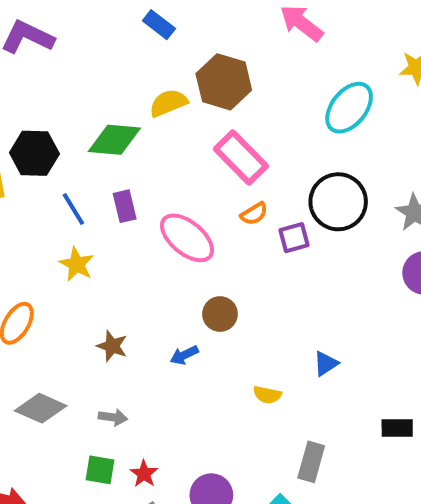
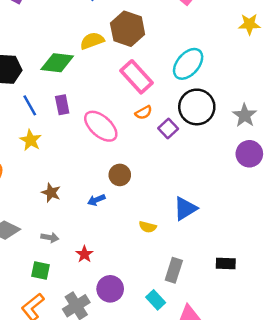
cyan ellipse: (349, 108) -> (188, 64), moved
purple square: (294, 238) -> (168, 129), turned -30
blue triangle: (326, 363) -> (185, 209), size x1.5
black rectangle: (397, 428) -> (226, 263), moved
red star: (144, 474) -> (84, 254), moved

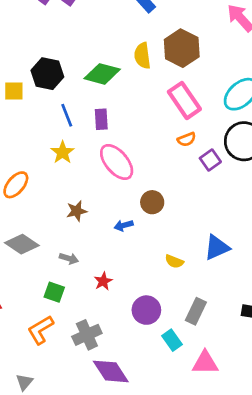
yellow semicircle: (92, 41) -> (142, 56), turned -85
pink ellipse: (101, 126) -> (117, 162), moved
brown star: (51, 193) -> (77, 211), turned 30
purple circle: (110, 289) -> (146, 310), moved

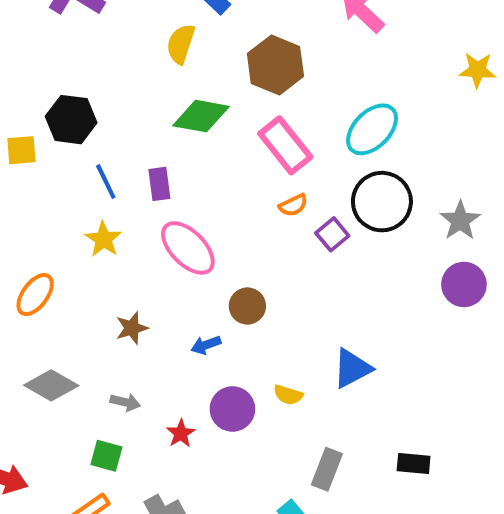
yellow semicircle: (142, 56) -> (181, 44), moved, turned 30
green diamond: (102, 74) -> (201, 116), moved
purple circle: (146, 310) -> (232, 409), moved

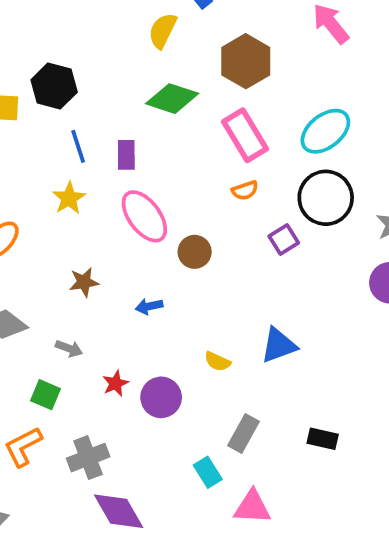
purple square: (332, 234) -> (284, 239), moved
brown circle: (247, 306) -> (195, 252), moved
purple circle: (232, 409) -> (161, 397), moved

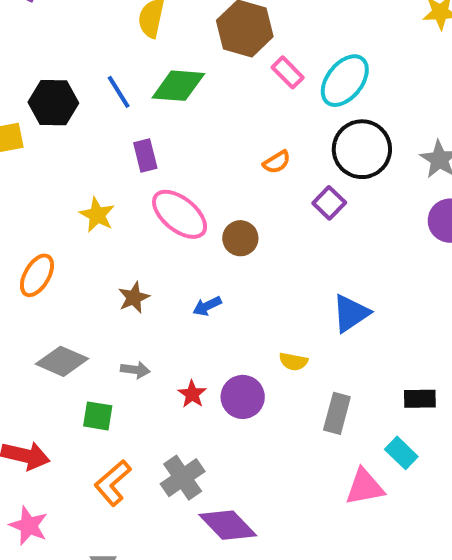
pink rectangle: (245, 135) -> (288, 72), moved, size x0.6
blue line: (78, 146) -> (119, 92), moved
yellow semicircle: (217, 361) -> (293, 362), moved
green square: (46, 395) -> (98, 416), moved
cyan rectangle: (208, 472) -> (401, 453), moved

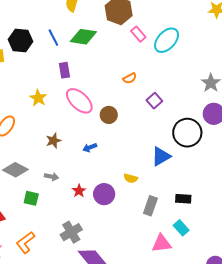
black circle: (362, 149) -> (187, 133), moved
black rectangle: (420, 399) -> (183, 199), moved
orange L-shape: (113, 483) -> (25, 242), moved

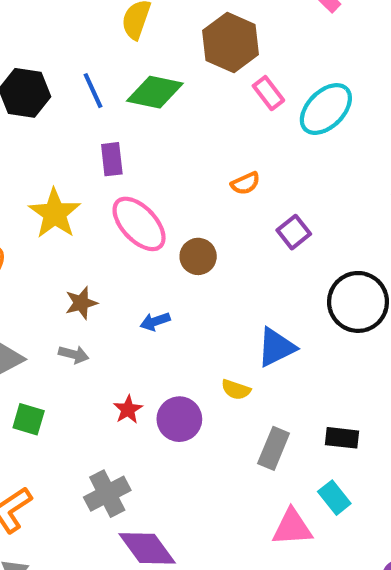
yellow star: (38, 98) -> (55, 213), size x1.4
blue triangle: (161, 156) -> (276, 347), moved
gray arrow: (52, 177) -> (74, 354), moved

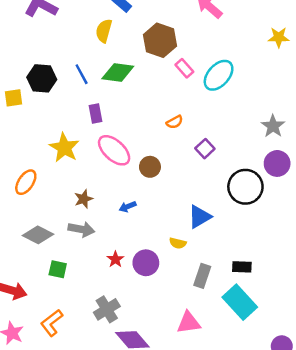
gray arrow: (74, 354) -> (81, 229), size x1.5
cyan rectangle: (334, 498) -> (240, 302), size x1.8
pink triangle: (292, 527) -> (189, 323), moved

